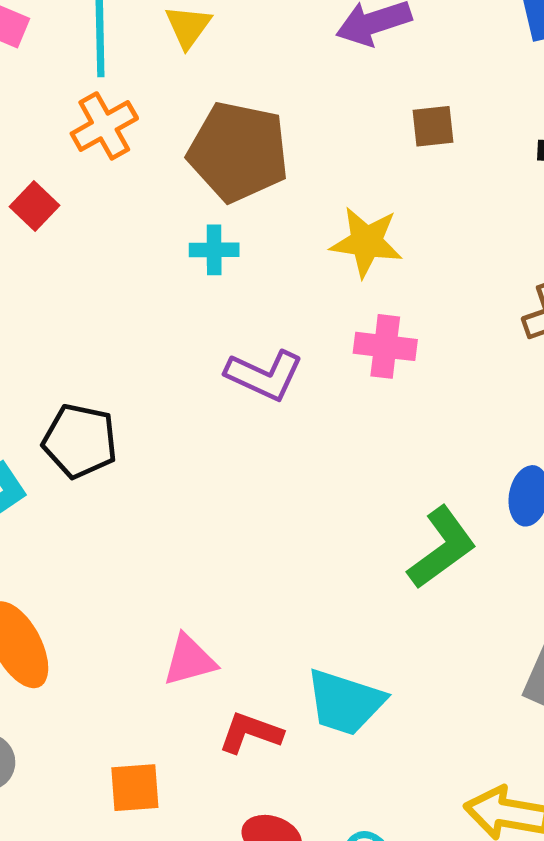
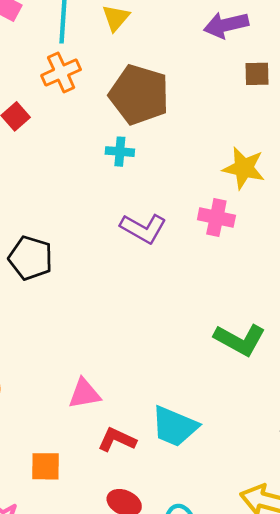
brown square: (433, 126) -> (257, 74), moved
yellow star: (366, 242) -> (244, 168), moved
green L-shape: (442, 548) -> (240, 340), turned 60

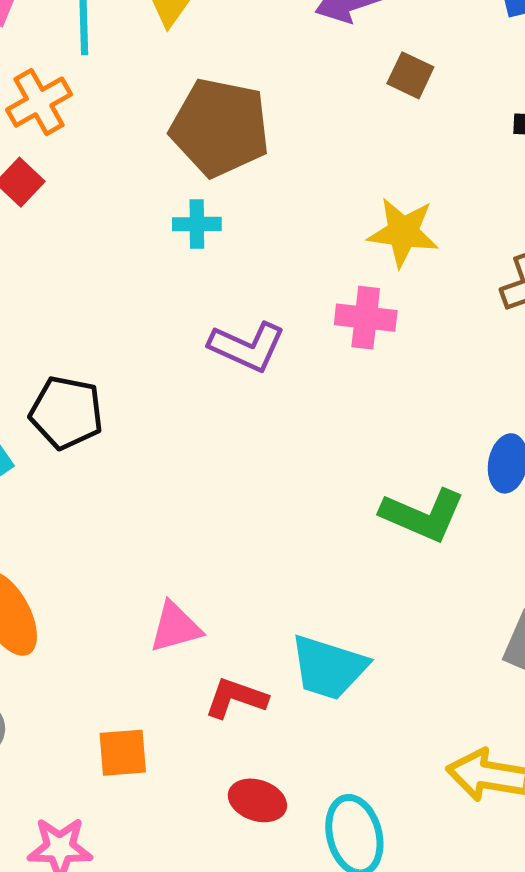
orange cross: (61, 72) -> (39, 102), moved
brown square: (257, 74) -> (410, 75), turned 32

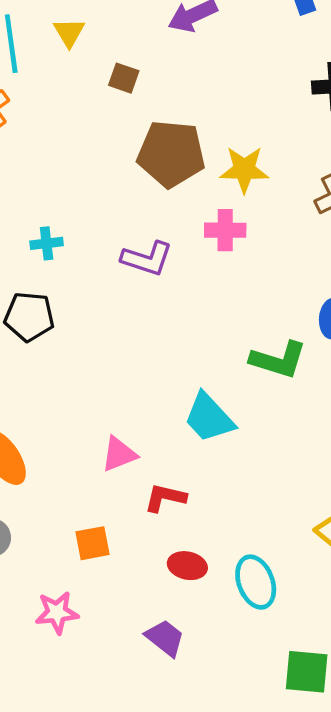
brown square: (410, 75) -> (124, 78), moved
brown pentagon: (220, 127) -> (171, 154), moved
cyan cross: (197, 224) -> (47, 243), moved
cyan trapezoid: (329, 667) -> (209, 418), moved, turned 36

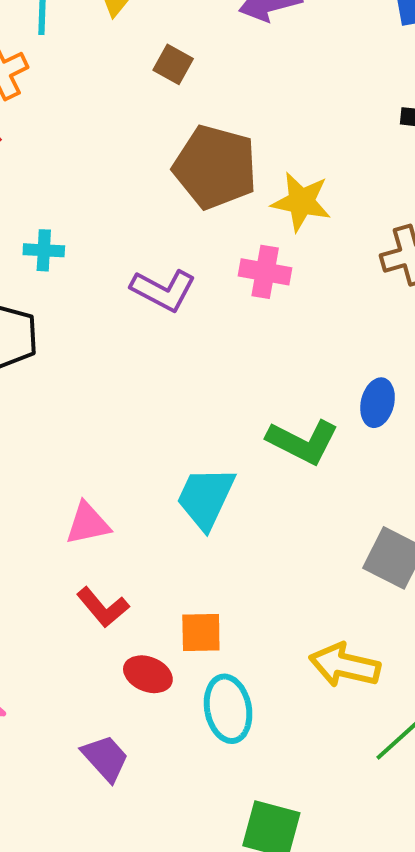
cyan trapezoid: (209, 418) -> (206, 498), turned 58
red L-shape: (165, 498) -> (103, 607), moved, turned -153
orange square: (92, 543) -> (201, 632), moved

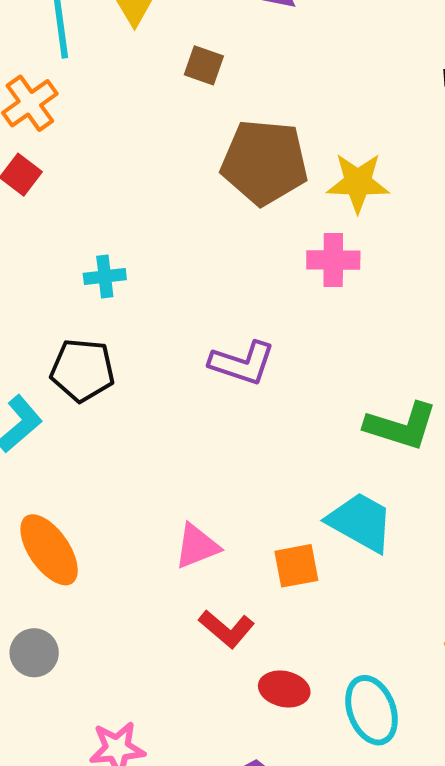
purple L-shape: (163, 290) -> (242, 363), moved
cyan trapezoid: (206, 498) -> (361, 522), moved, turned 104
orange square: (201, 632) -> (296, 566), moved

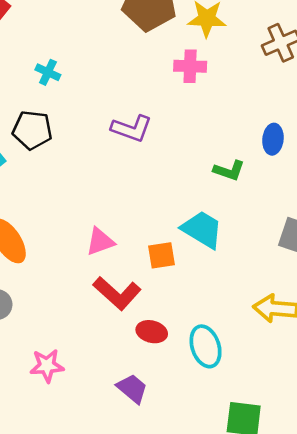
cyan cross: (105, 277) -> (48, 72), turned 30
green L-shape: (401, 426) -> (229, 171), size x0.7
red L-shape: (227, 629) -> (117, 293), size x1.4

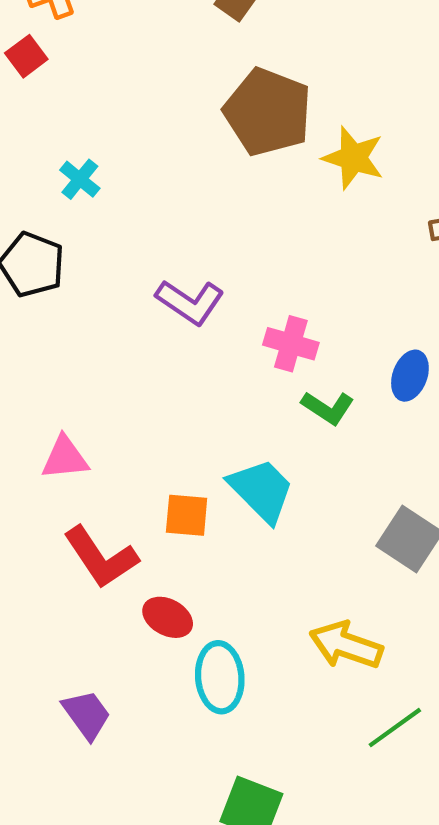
pink cross: (190, 66) -> (291, 344), moved
pink triangle: (100, 241) -> (65, 458), moved
red ellipse: (152, 332) -> (168, 617), moved

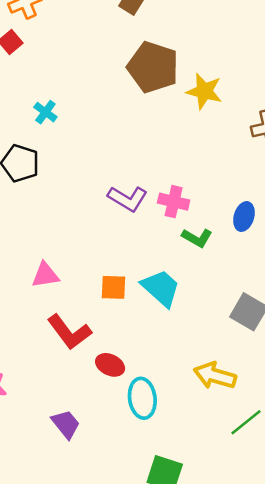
purple L-shape: (190, 302) -> (128, 199), moved
orange square: (187, 515) -> (113, 287), moved

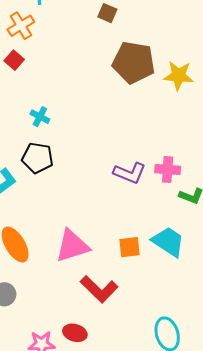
cyan cross: (45, 112) -> (40, 117), moved
pink triangle: (45, 275) -> (72, 246), size x1.5
red ellipse: (110, 365) -> (75, 333), moved

